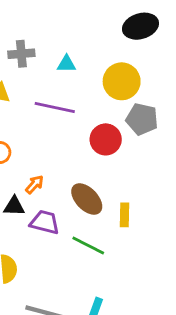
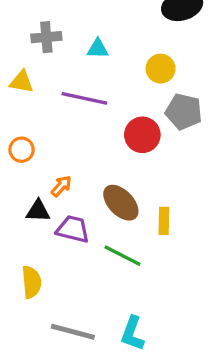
yellow circle: (122, 81) -> (161, 69), size x0.7

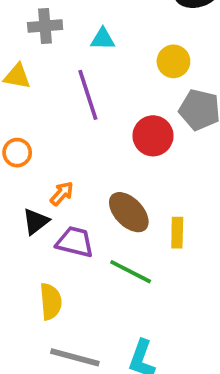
purple line: (84, 98) -> (88, 95), turned 60
black triangle: (38, 211) -> (36, 221), turned -40
yellow semicircle: (31, 282) -> (51, 302), moved

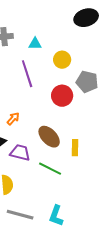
yellow circle: (173, 61) -> (62, 60), moved
orange arrow: (62, 194) -> (13, 119), moved

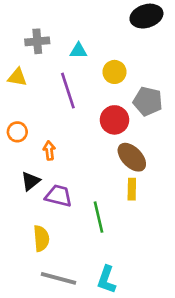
orange arrow: (13, 119) -> (49, 151), turned -48
brown ellipse: (49, 137) -> (132, 157), moved
green line: (50, 169) -> (99, 217), turned 50

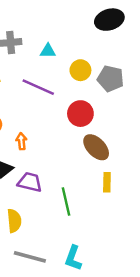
purple line: (68, 91) -> (38, 87), turned -48
gray pentagon: (148, 101) -> (111, 79), moved
yellow rectangle: (132, 189) -> (107, 182), moved

